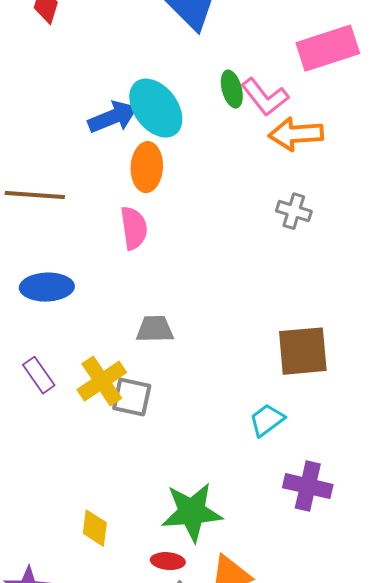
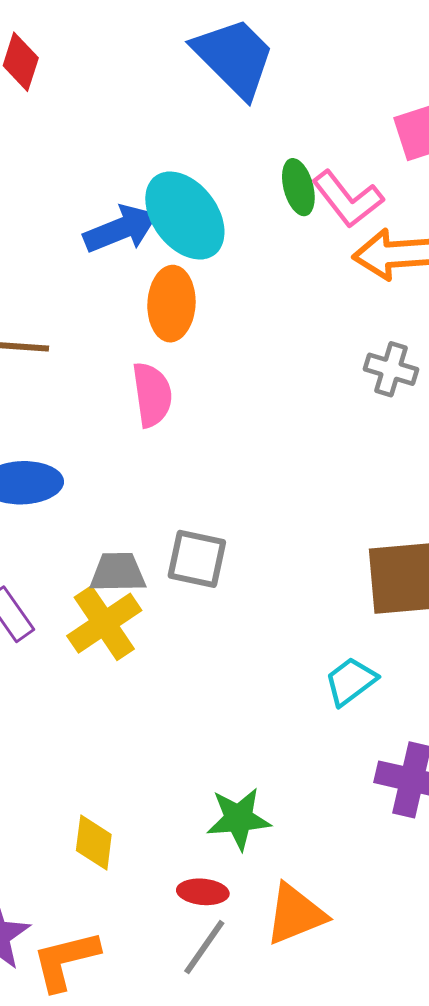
gray trapezoid: (155, 329) -> (118, 572), moved
gray square: (132, 397) -> (197, 559), moved
green star: (192, 512) -> (239, 819), size x0.7

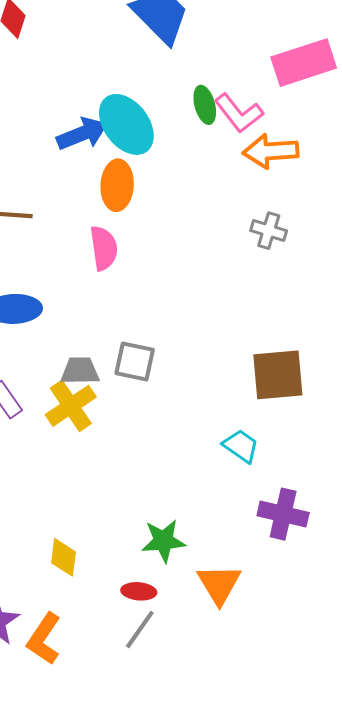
cyan trapezoid: (351, 681) -> (241, 446), turned 72
orange triangle: (295, 914) -> (219, 584), moved, turned -39
orange L-shape: (65, 961) -> (44, 639), turned -42

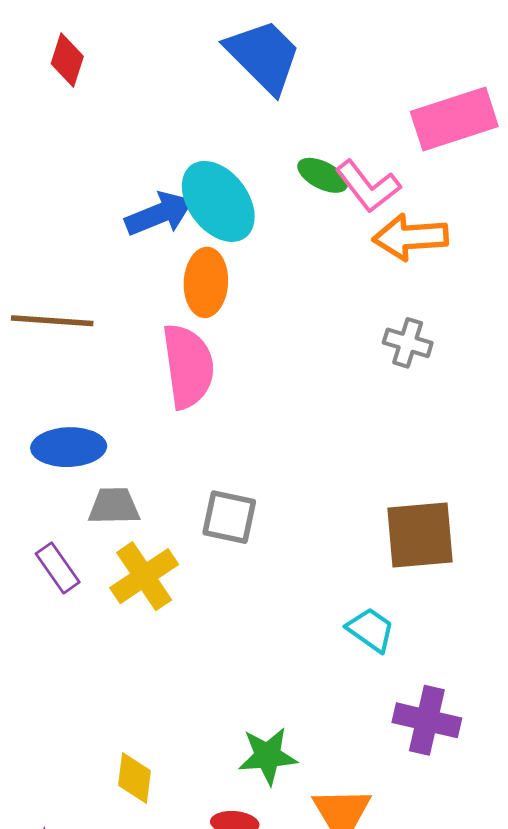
green ellipse: (205, 105) -> (323, 175), turned -48
pink semicircle: (104, 248) -> (188, 366), size x1.4
gray trapezoid: (80, 371) -> (114, 506), moved

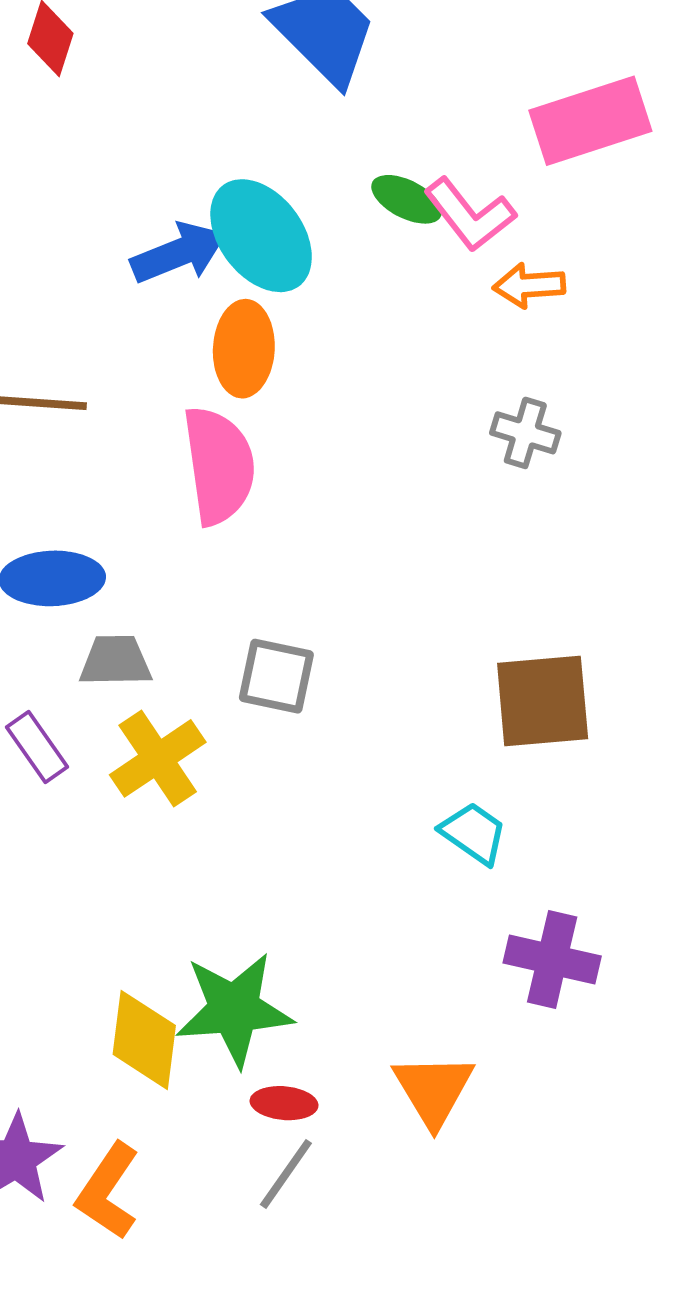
orange arrow: (410, 237) -> (529, 285), size x0.7
green star: (268, 756) -> (234, 1009), moved, size x1.4
yellow diamond: (135, 778) -> (144, 1040), size x1.4

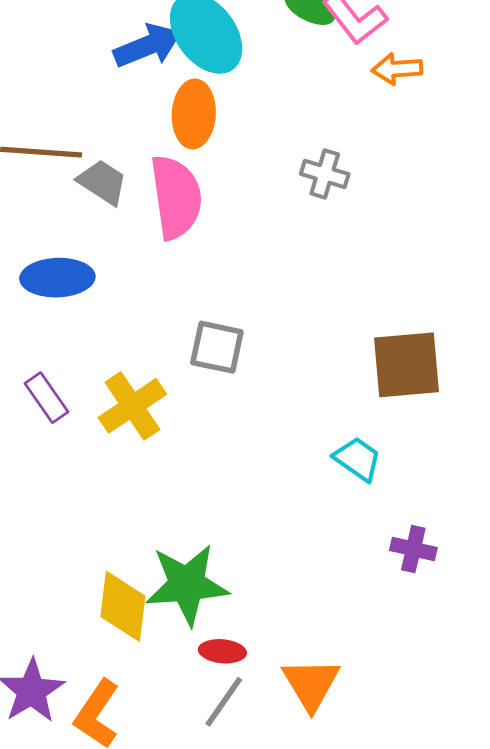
gray cross: (525, 433) -> (325, 174), moved
gray trapezoid: (116, 661) -> (102, 182), moved, turned 34
purple cross: (552, 960) -> (413, 549), size x0.7
orange triangle: (433, 1090) -> (311, 684), moved

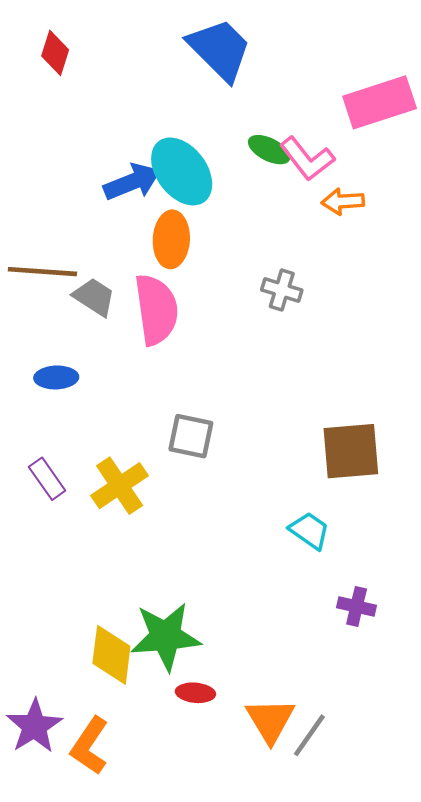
blue ellipse: (57, 278) -> (56, 377), size x0.7
gray line: (224, 702) -> (309, 735), moved

